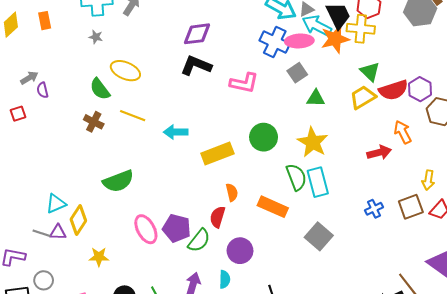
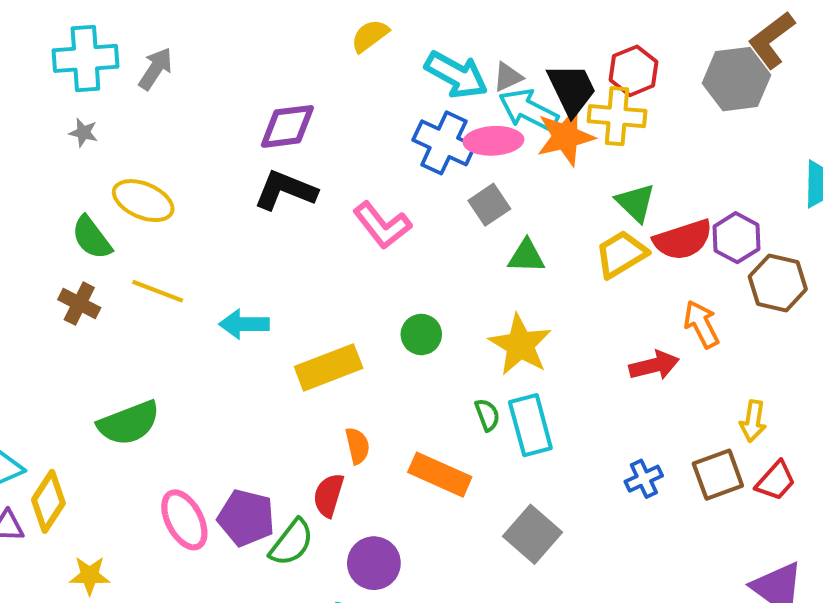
pink L-shape: (244, 83) -> (382, 225), turned 40
green circle: (264, 137) -> (421, 334), size x0.7
green semicircle: (296, 177) -> (487, 415), size x0.6

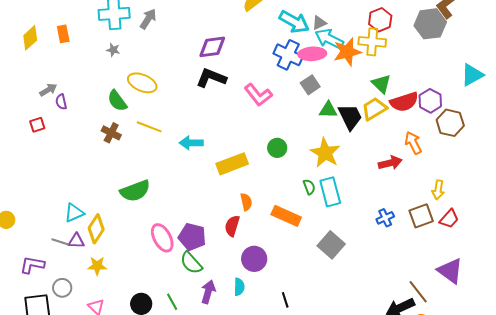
black trapezoid: (572, 89) -> (350, 117), moved
green semicircle: (291, 543) -> (191, 263), moved, turned 100
yellow star: (90, 576) -> (97, 266), moved

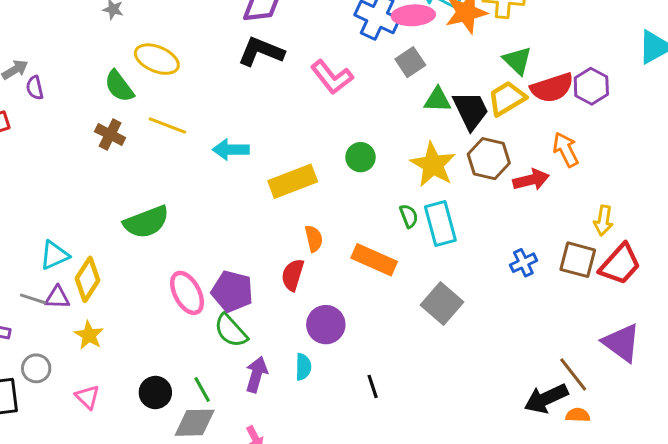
brown hexagon: (450, 123) -> (489, 159), moved
brown square: (421, 216) -> (578, 260), turned 35
red trapezoid: (449, 219) -> (620, 264), size x1.4
yellow star: (97, 266) -> (89, 335), turned 30

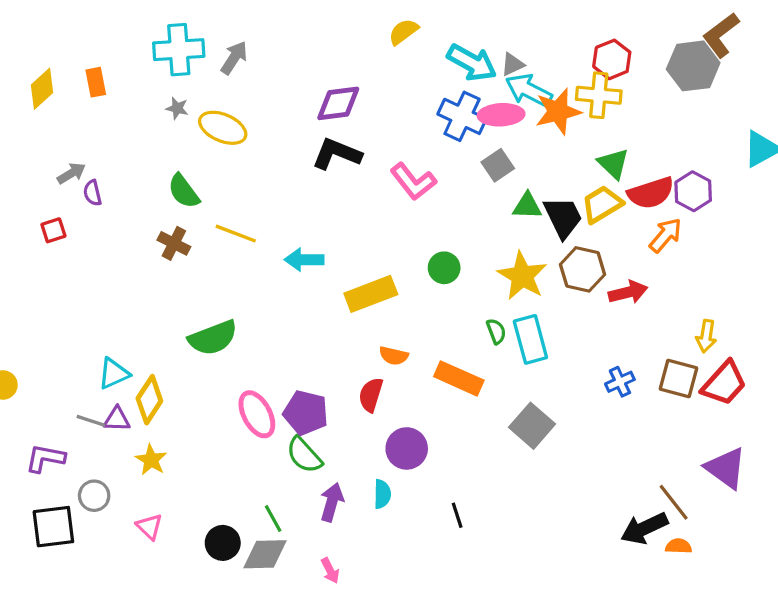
yellow ellipse: (157, 59) -> (223, 128), moved
orange arrow: (566, 150) -> (665, 235), moved, turned 68
orange semicircle: (314, 239) -> (394, 356), turned 116
black circle: (155, 392) -> (223, 543), moved

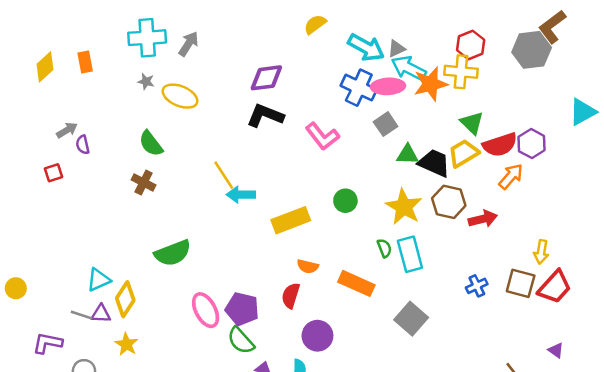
black trapezoid: (563, 217) -> (434, 163), turned -40
yellow line: (236, 234) -> (224, 175), moved, turned 36
purple triangle: (726, 468) -> (556, 350), size x0.5

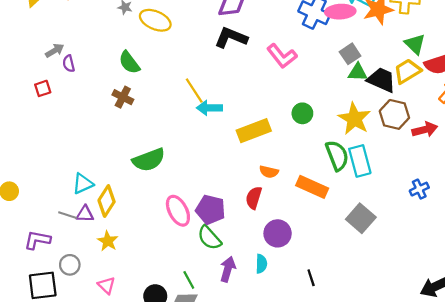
gray square: (386, 124) -> (350, 54), moved
green semicircle: (384, 248) -> (337, 156), size x1.8

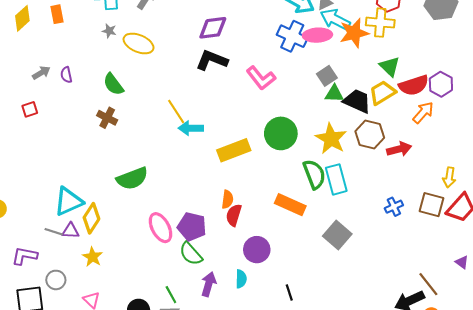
purple semicircle: (69, 64) -> (66, 75), moved
green circle: (302, 113) -> (281, 133), size x1.6
orange semicircle: (269, 172) -> (227, 199), moved, turned -96
cyan triangle: (83, 184) -> (68, 201), size x1.4

